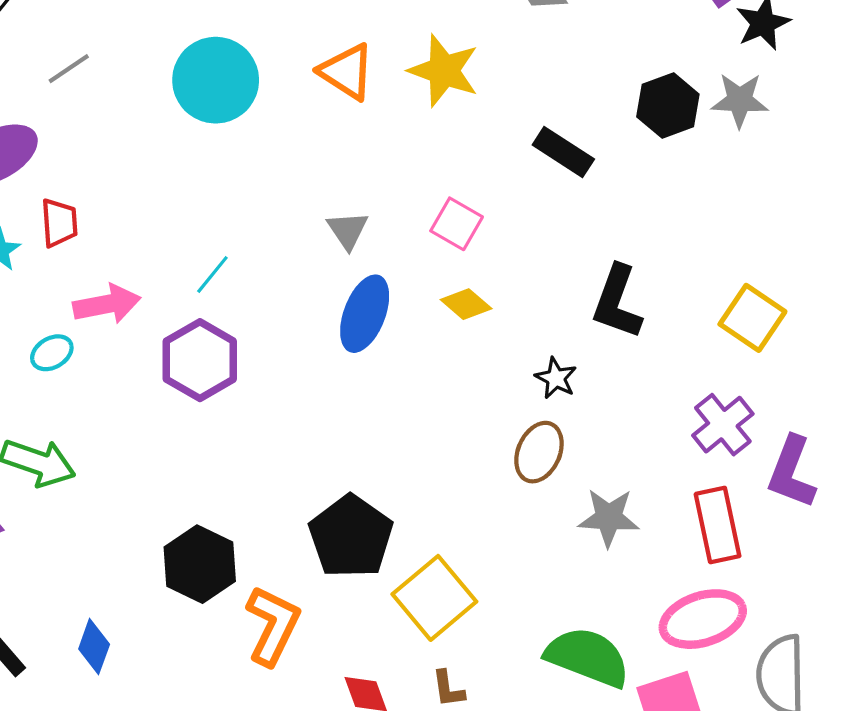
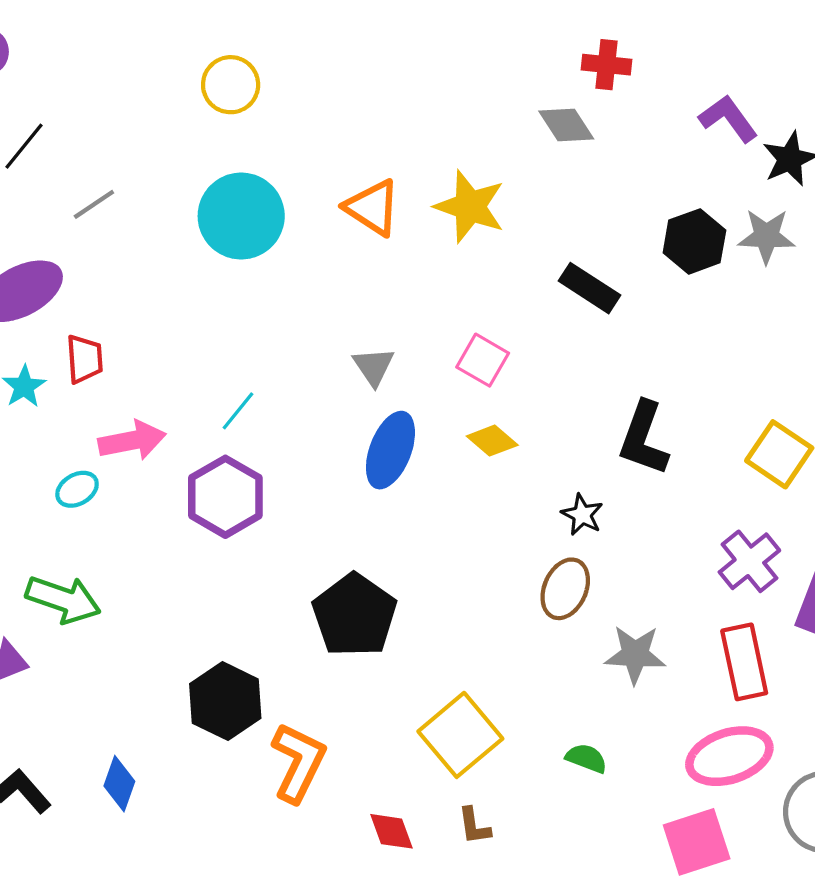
black pentagon: (351, 537) -> (354, 615), moved
green semicircle: (588, 657) -> (586, 758), moved, size x0.5

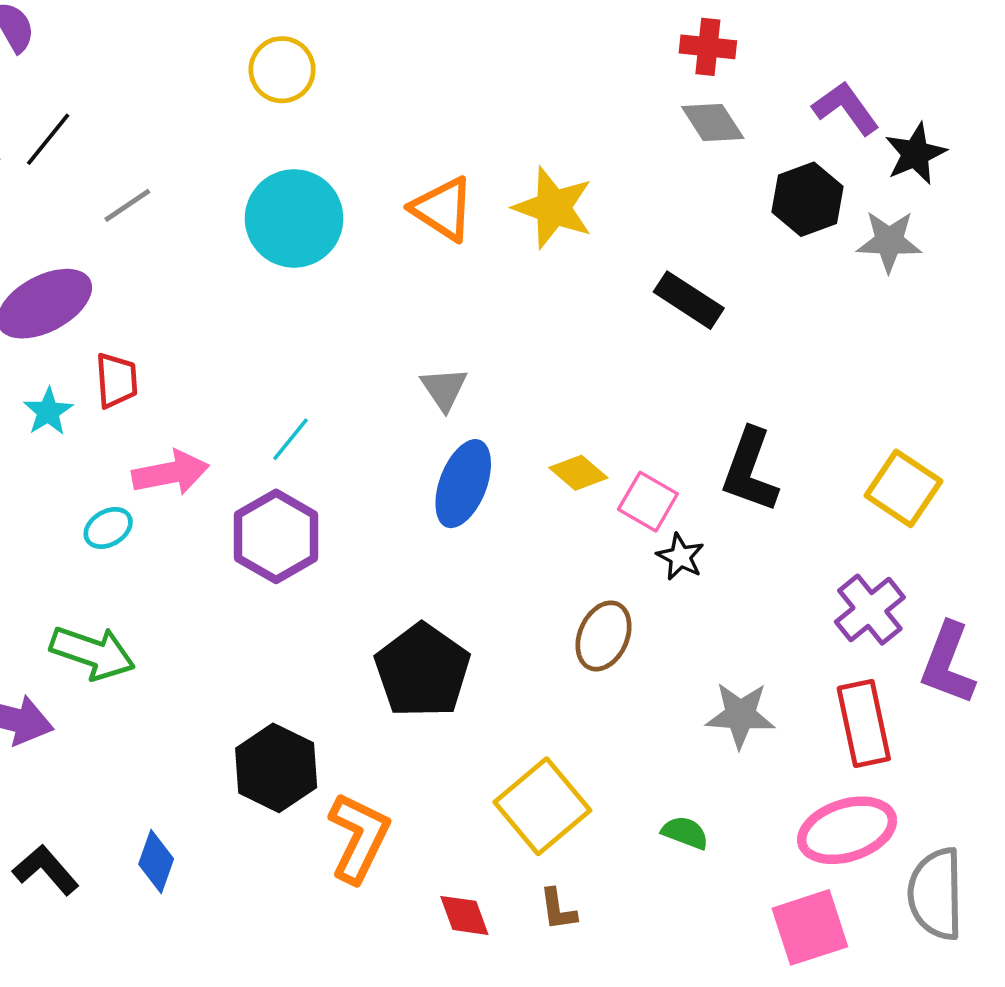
gray diamond: (566, 125) -> (713, 122), moved
black hexagon: (694, 241) -> (807, 199), moved
pink square: (483, 360) -> (648, 502), moved
brown ellipse: (565, 589) -> (604, 636), moved

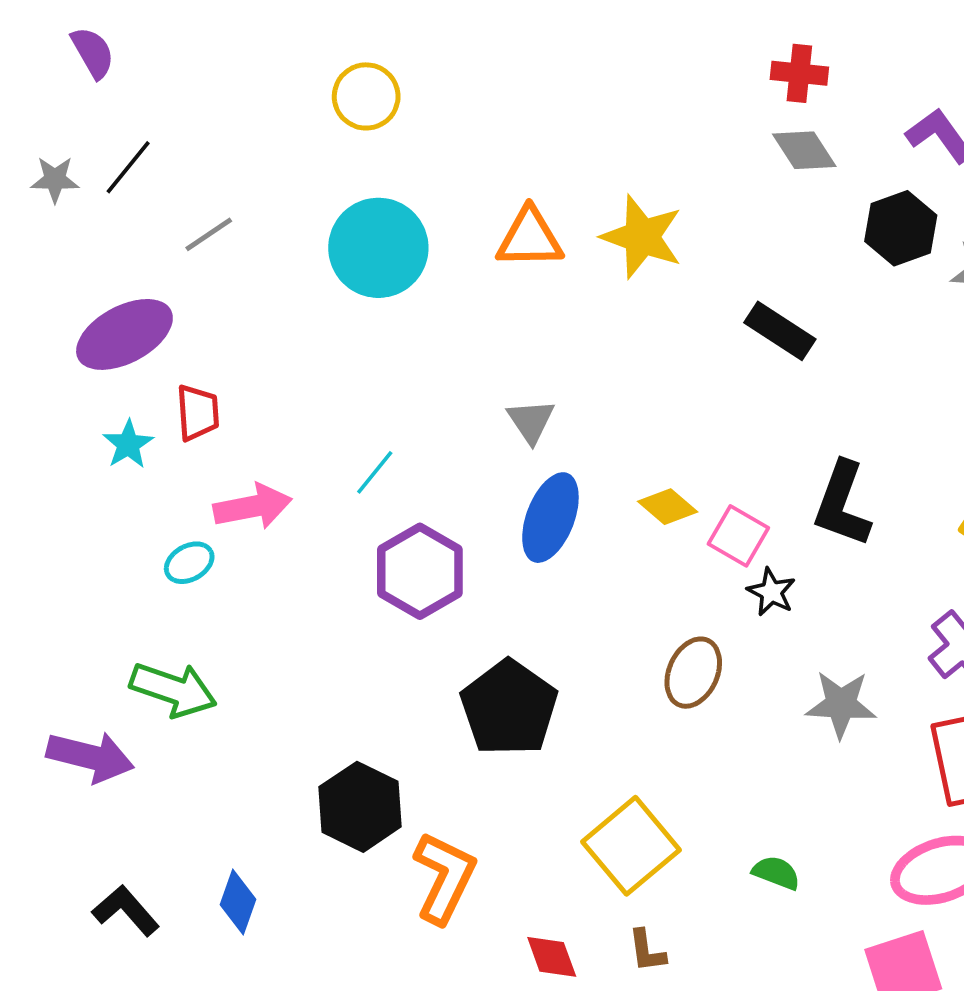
orange triangle: (443, 209) -> (530, 238), turned -34
purple hexagon: (276, 536) -> (420, 571), moved
gray star: (740, 715) -> (841, 704), moved

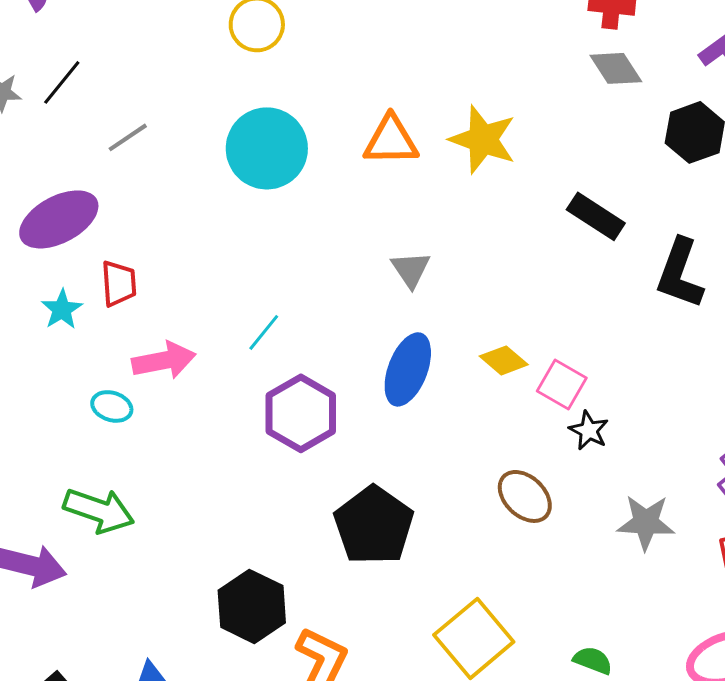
gray triangle: (531, 421) -> (411, 269), moved
black L-shape: (842, 504) -> (680, 273), moved
cyan ellipse: (189, 563) -> (112, 406), turned 48
brown ellipse: (693, 673) -> (525, 496), turned -70

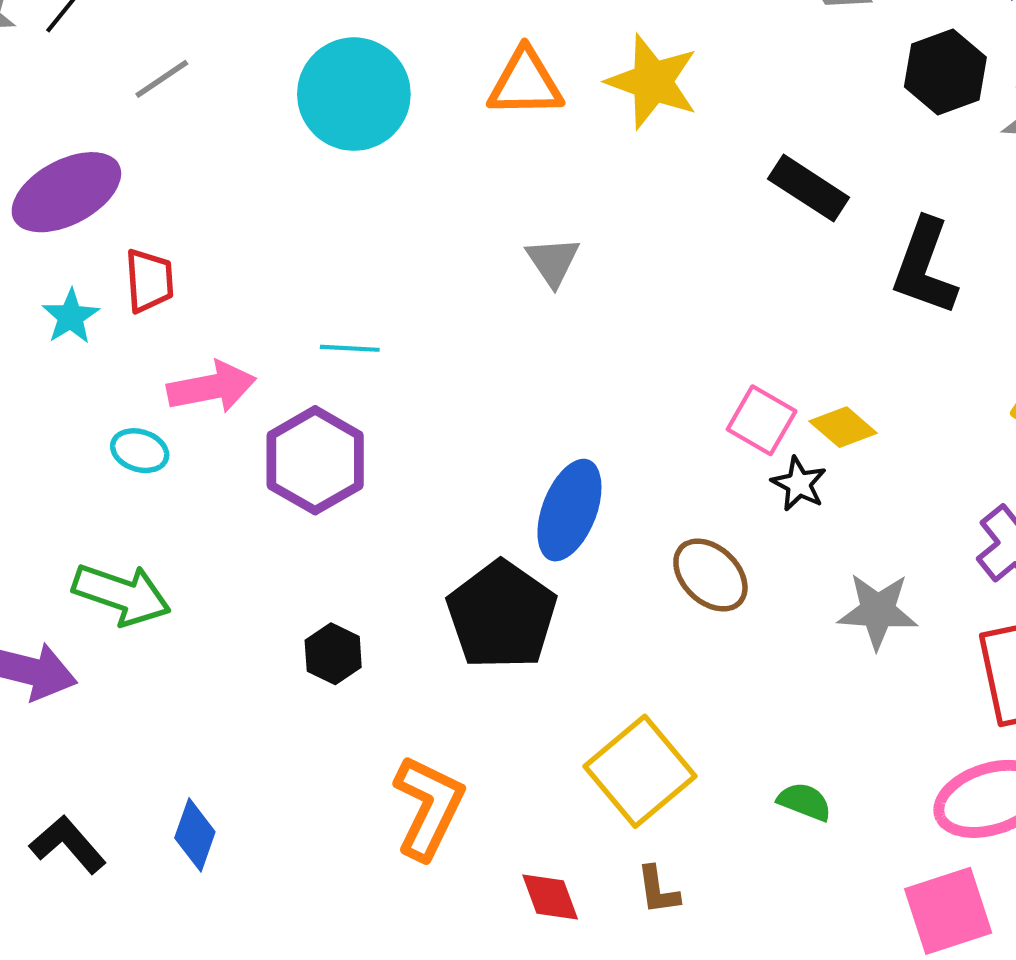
cyan line: (264, 332) -> (350, 348), turned 54
yellow diamond: (504, 360) -> (843, 427), moved
blue ellipse: (408, 369) -> (569, 510), moved
purple hexagon: (301, 413) -> (315, 460), moved
black hexagon: (252, 606) -> (333, 654), moved, size x0.6

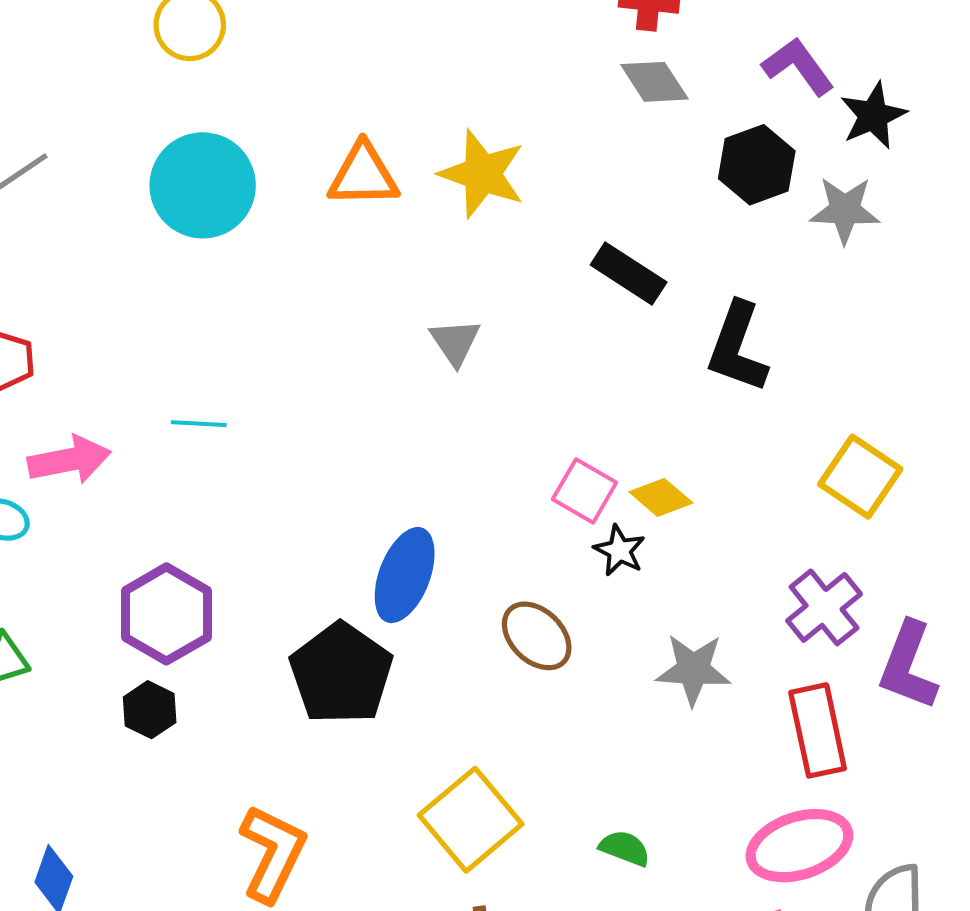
gray triangle: (553, 261) -> (455, 342), moved
purple hexagon: (315, 460) -> (166, 614), moved
black hexagon: (333, 654) -> (150, 710), moved

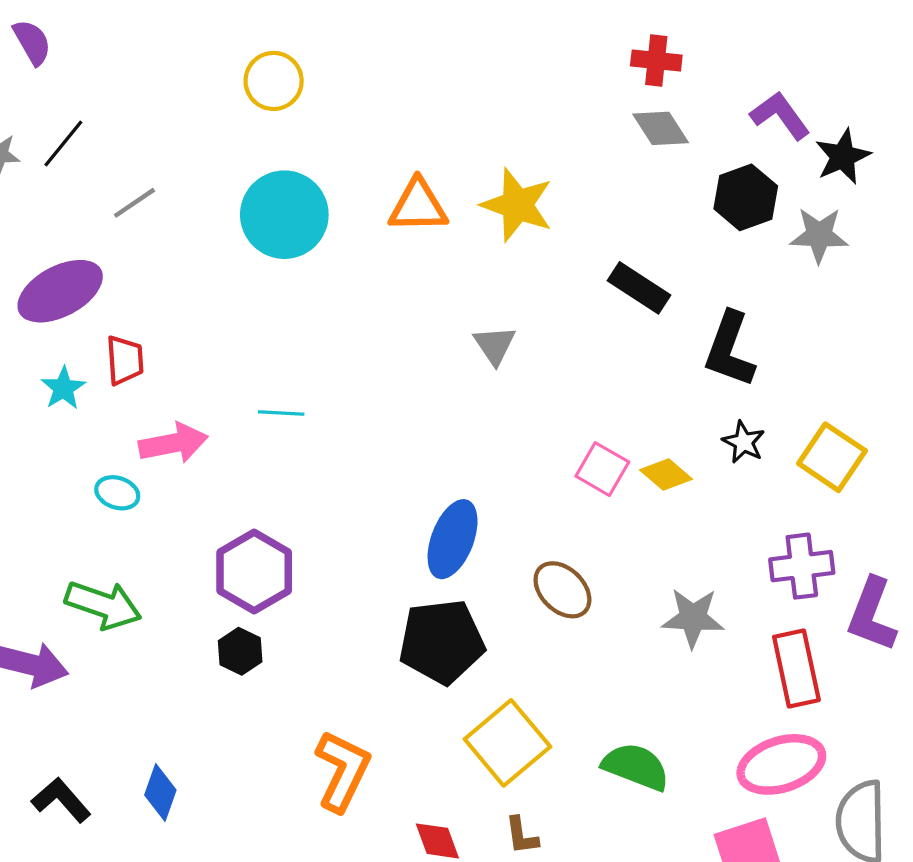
black star: (619, 550) -> (744, 442), moved
purple cross: (824, 607) -> (802, 566), turned 32
black pentagon: (341, 673) -> (442, 642), moved, turned 30
green semicircle: (625, 848) -> (636, 767), size x1.6

